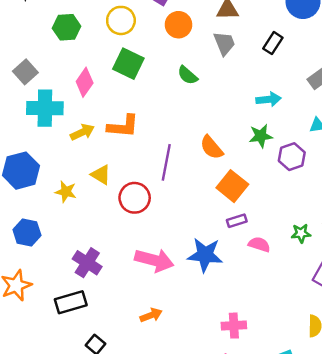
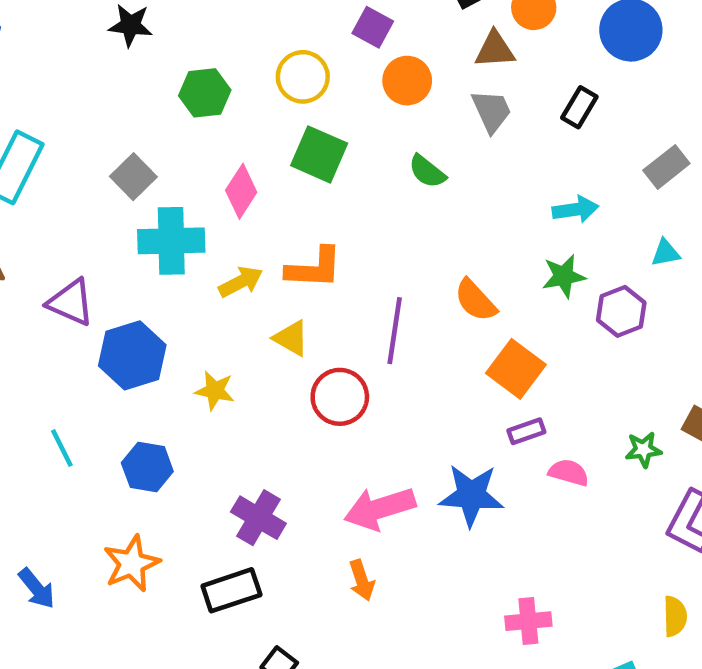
yellow triangle: (101, 175) -> (291, 338), moved
pink arrow: (154, 260) -> (380, 508), turned 150
orange arrow: (151, 315) -> (362, 580), moved, turned 95

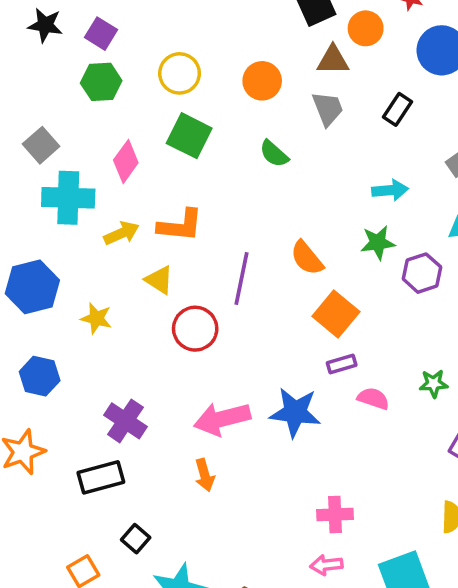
purple square: (373, 27) -> (101, 34), moved

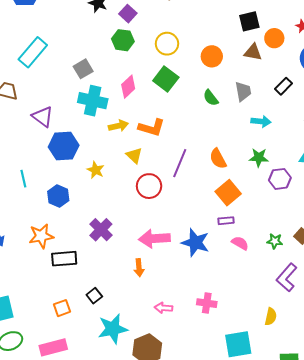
gray trapezoid: (328, 109) -> (243, 91), moved
cyan arrow: (390, 190) -> (261, 121), moved
black rectangle: (101, 477) -> (64, 259), moved
pink arrow: (326, 565) -> (163, 308), moved

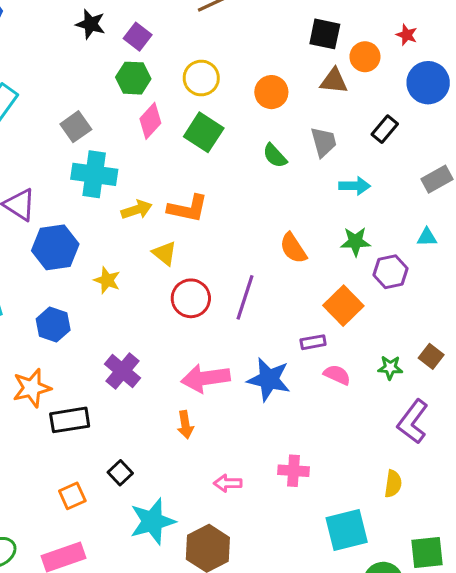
black square: (249, 21) -> (325, 34), turned 30
pink diamond: (128, 87) -> (150, 121), moved
purple line: (180, 163) -> (245, 297), moved
orange square: (228, 193) -> (343, 306), moved

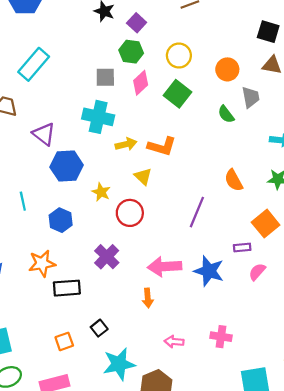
gray square: (76, 127) -> (105, 77), moved, turned 30
gray trapezoid: (324, 142) -> (251, 97), moved
red circle: (191, 298) -> (130, 213), moved
pink semicircle: (337, 375) -> (257, 272), turned -78

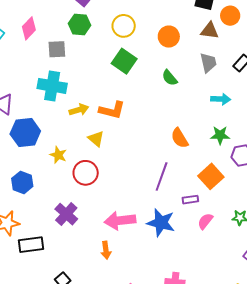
pink diamond: (141, 83) -> (29, 28), moved
gray trapezoid: (251, 97) -> (208, 63), moved
purple line: (197, 212) -> (162, 176), moved

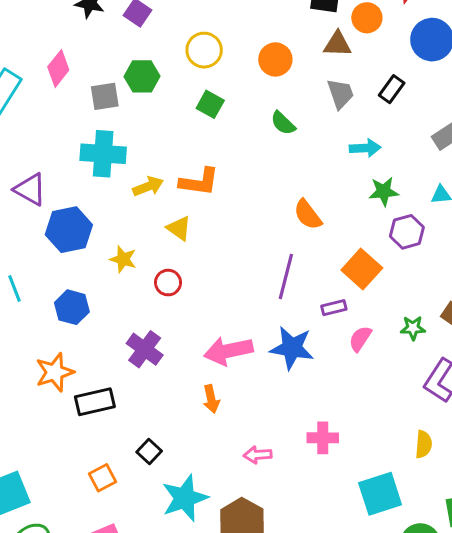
green hexagon: (80, 24) -> (142, 76), moved
green square: (124, 61) -> (210, 104), size x0.7
green star: (220, 135) -> (384, 191), moved
red circle: (86, 173) -> (168, 283), size x0.7

